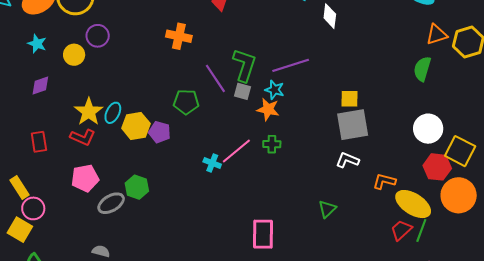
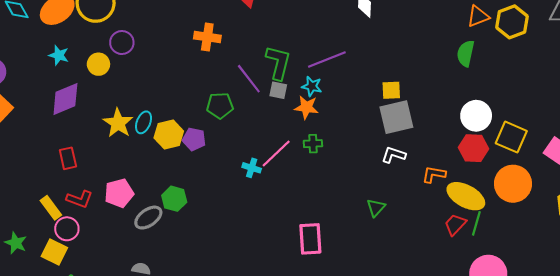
purple diamond: (40, 86) -> (65, 99), size x1.6
red L-shape: (83, 137) -> (79, 199), moved
red hexagon: (437, 167) -> (474, 148), moved

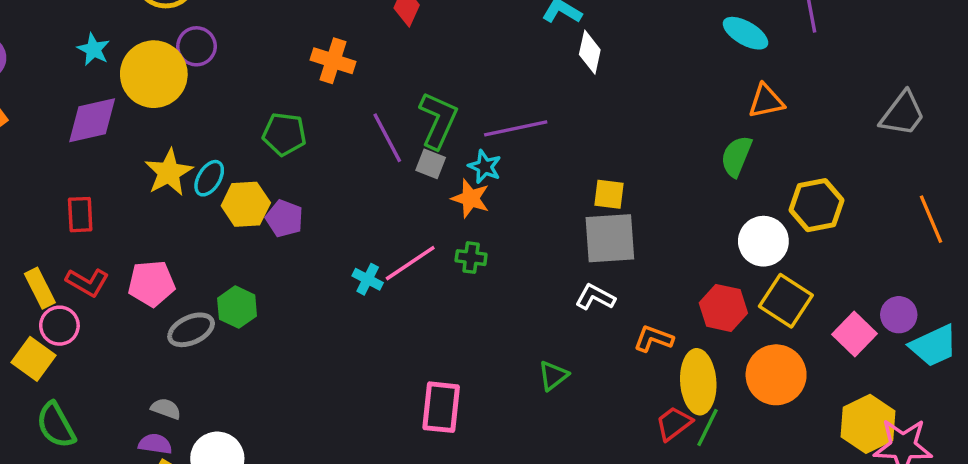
yellow hexagon: (512, 22) -> (816, 205), moved
yellow circle: (98, 64) -> (154, 74), size x1.8
green pentagon: (220, 105) -> (284, 134), moved
white circle: (476, 116) -> (763, 241), moved
yellow ellipse: (466, 196) -> (698, 382), turned 48

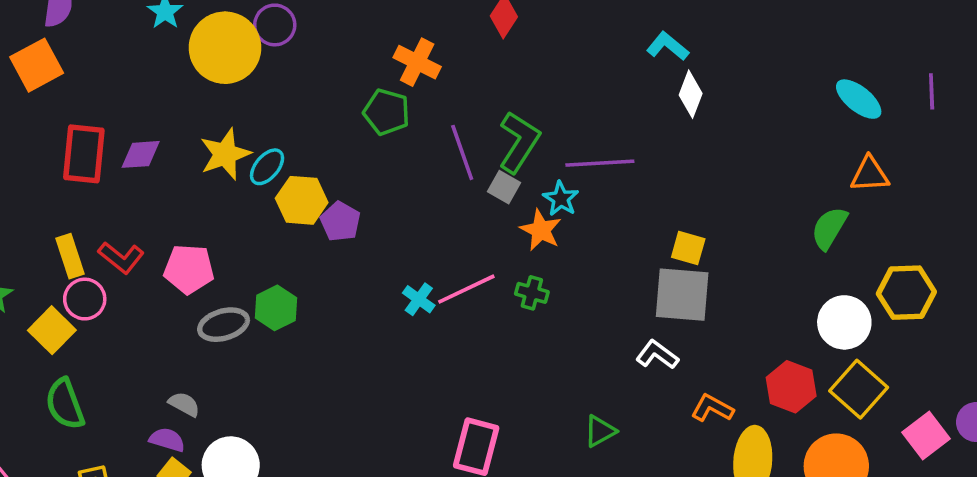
purple diamond: (92, 120) -> (141, 154), moved, size x0.7
green pentagon: (284, 134) -> (387, 112), moved
red rectangle: (80, 215) -> (84, 154), moved, size x1.5

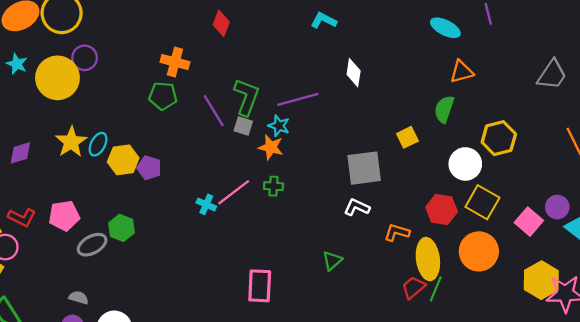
white diamond: (691, 94) -> (354, 73), moved
yellow square: (688, 248) -> (407, 137), moved, turned -30

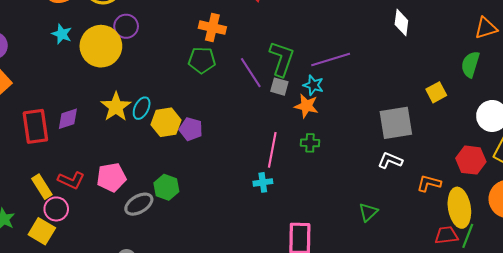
white diamond: (354, 73) -> (401, 22), moved
pink line: (234, 192) -> (272, 150), turned -40
cyan cross: (206, 204) -> (263, 182), moved, turned -30
red trapezoid: (413, 287) -> (446, 235), turned 35

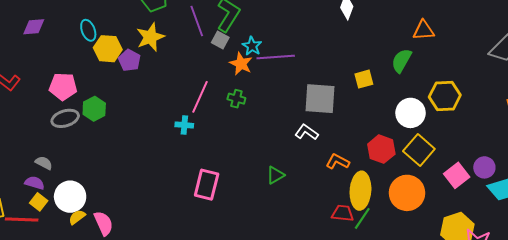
purple line: (331, 59) -> (276, 57), moved
yellow star: (116, 107) -> (150, 37), moved
cyan ellipse: (142, 108) -> (88, 30), turned -60
purple diamond: (68, 119) -> (34, 27), moved
pink pentagon: (111, 177) -> (63, 86), moved

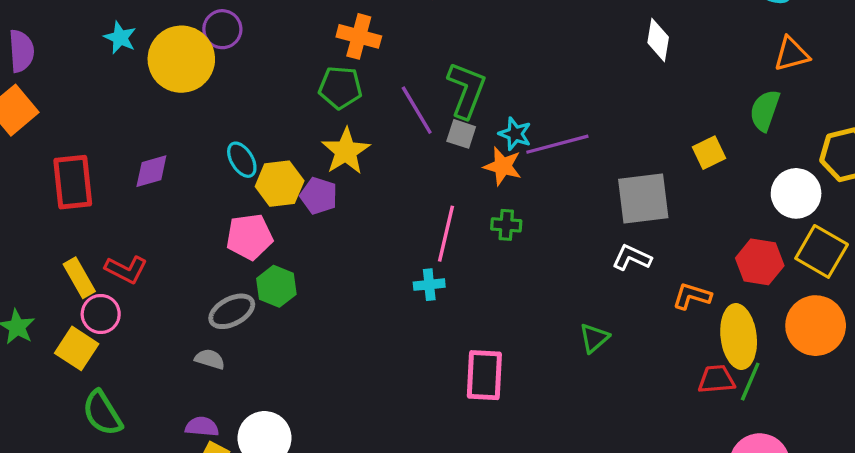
pink pentagon: (63, 86) -> (249, 237), moved
gray semicircle: (44, 163) -> (210, 359), moved

